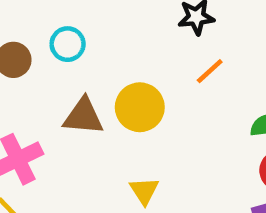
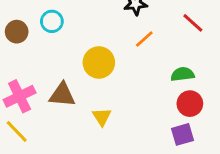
brown triangle: (83, 116) -> (62, 95), moved

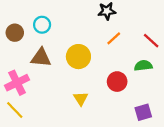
red line: (193, 23) -> (151, 41), moved
brown triangle: (62, 95) -> (41, 58), moved
red circle: (190, 104) -> (117, 82), moved

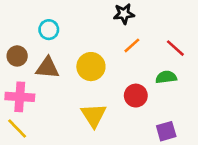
brown circle: (15, 33) -> (17, 56), moved
pink cross: (17, 83) -> (20, 97), turned 30
yellow triangle: (81, 99) -> (94, 115), size x1.5

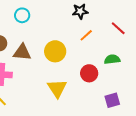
cyan circle: (49, 30) -> (22, 15), moved
red line: (175, 48) -> (118, 28), moved

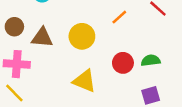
green semicircle: (112, 59) -> (151, 60), moved
yellow triangle: (57, 88) -> (84, 81), turned -35

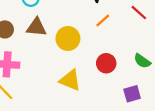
brown triangle: (42, 38) -> (36, 27), moved
green semicircle: (151, 60) -> (142, 61), moved, turned -138

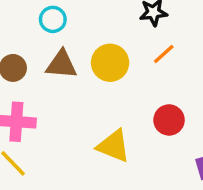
yellow circle: (68, 38) -> (110, 63), moved

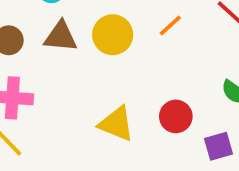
red circle: (169, 120) -> (176, 116), moved

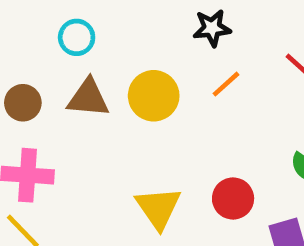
yellow triangle: (116, 124) -> (158, 208), turned 33

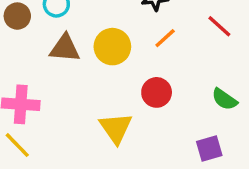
brown circle: (23, 103) -> (17, 16), moved
red circle: (233, 198) -> (157, 92), moved

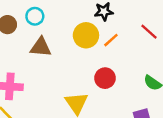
yellow circle: (112, 47) -> (86, 35), moved

